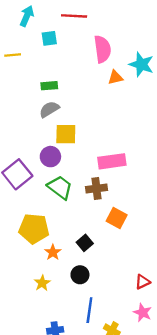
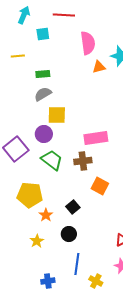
yellow line: (13, 55) -> (18, 56), moved

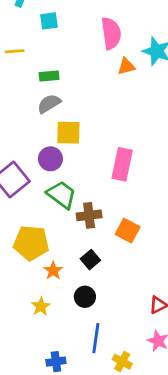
pink rectangle: (96, 138) -> (122, 164), turned -70
brown cross: (83, 161) -> (89, 215), moved

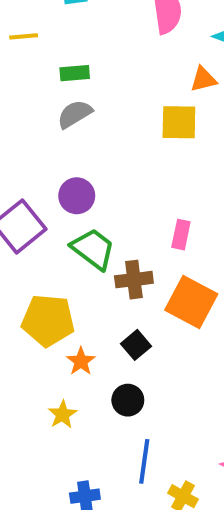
orange triangle: (126, 66) -> (203, 79), moved
yellow square: (68, 133) -> (179, 122), moved
pink rectangle: (122, 164) -> (181, 235), moved, size x0.6
orange square: (128, 231) -> (191, 302), size x1.4

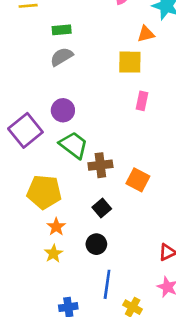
pink rectangle: (181, 235) -> (142, 101), moved
orange square: (191, 302) -> (138, 180), size x0.7
orange star: (81, 361) -> (56, 227), moved

